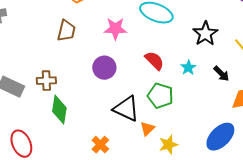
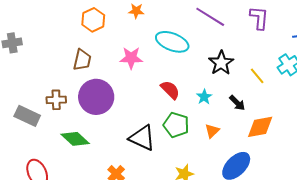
purple circle: (104, 68) -> (96, 97), moved, size x1.5
brown cross: (46, 81) -> (56, 100), moved
green diamond: (59, 110) -> (75, 139), turned -56
orange triangle: (147, 129) -> (212, 131), moved

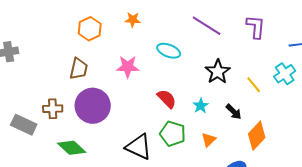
cyan ellipse: (172, 42) -> (169, 51), size x0.7
orange diamond: (260, 127) -> (257, 136), turned -36

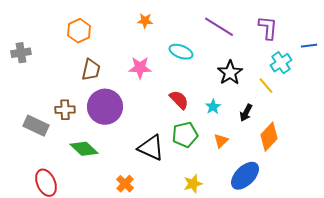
orange hexagon: (90, 29) -> (79, 31), moved
cyan cross: (285, 74) -> (281, 63), moved
black arrow: (234, 112) -> (246, 113), turned 72
green pentagon: (173, 134) -> (185, 135), turned -30

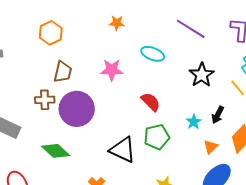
cyan star: (213, 107) -> (194, 122), moved
brown cross: (65, 110) -> (45, 100), moved
orange triangle: (221, 141) -> (211, 147), moved

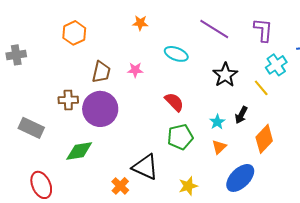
pink star: (112, 70) -> (135, 70), size x0.7
brown trapezoid: (63, 72) -> (101, 72), moved
orange triangle: (211, 147) -> (219, 147), moved
black triangle: (123, 150) -> (145, 167), moved
green diamond: (56, 151) -> (79, 151), turned -52

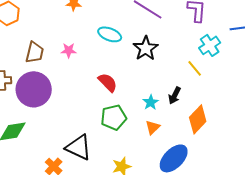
black star: (225, 75) -> (146, 48), moved

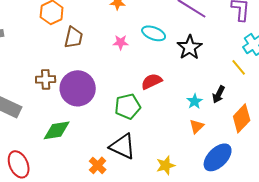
pink star: (69, 50) -> (121, 42), moved
brown trapezoid: (35, 52) -> (74, 37), moved
red semicircle: (108, 82) -> (152, 81), turned -70
green pentagon: (114, 117) -> (128, 106), moved

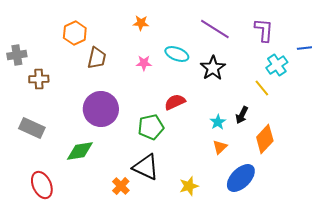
brown cross: (46, 79) -> (39, 79), moved

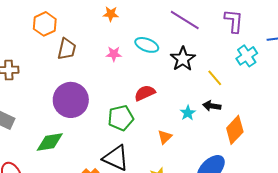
yellow line: (262, 88) -> (215, 78), moved
black arrow: (242, 115) -> (212, 106), turned 72
orange triangle: (220, 147) -> (165, 137), moved

